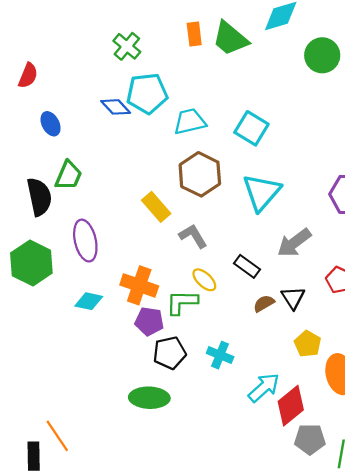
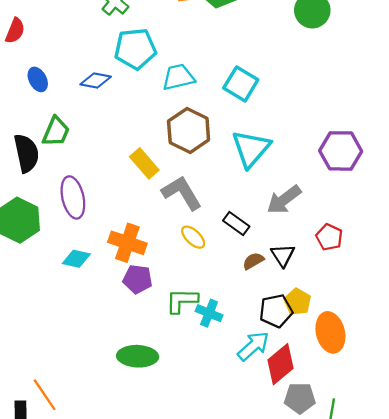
blue diamond: (116, 107) -> (96, 81), moved, turned -36
gray L-shape: (193, 236) -> (182, 193), size x1.4
green L-shape: (182, 302) -> (182, 301), moved
black pentagon: (170, 353) -> (276, 311), moved

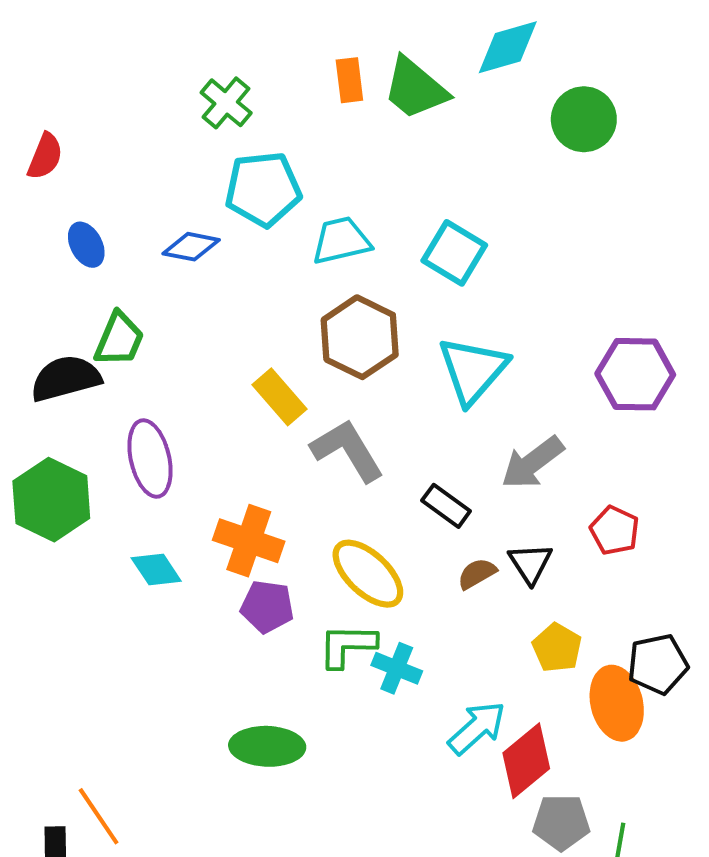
black semicircle: (26, 153) -> (66, 378), turned -93
yellow ellipse: (193, 237) -> (368, 574), moved, size x1.6
cyan diamond: (76, 259) -> (156, 570), turned 44
black pentagon: (276, 311) -> (658, 664), moved

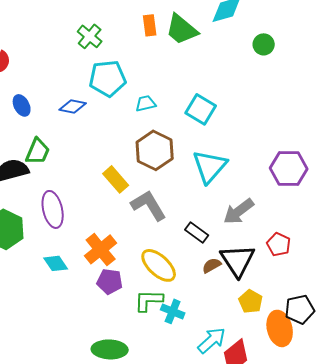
green circle: (584, 119) -> (264, 44), size x0.7
cyan trapezoid: (341, 241) -> (146, 103), size x0.7
orange cross: (249, 541) -> (101, 249), turned 32
black triangle: (530, 563) -> (238, 260), size x1.6

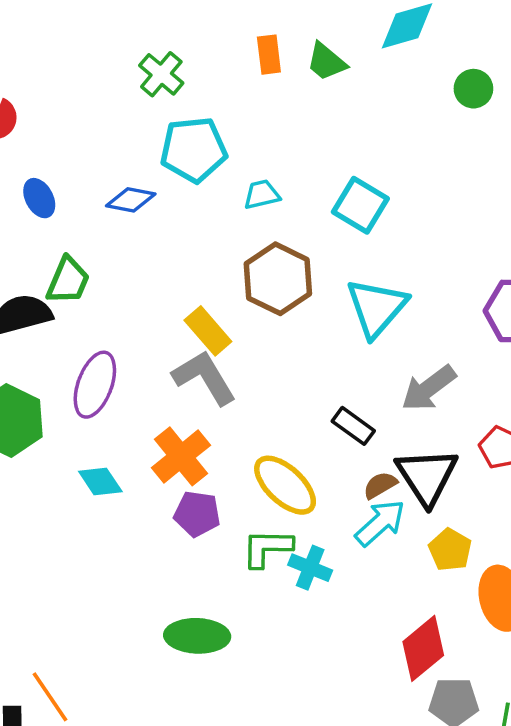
green trapezoid: (182, 29) -> (326, 62), size x0.7
gray L-shape: (149, 205) -> (204, 377), moved
purple ellipse: (53, 209) -> (95, 385), turned 33
cyan arrow: (212, 340) -> (380, 523), moved

